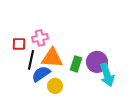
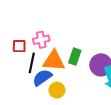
green rectangle: (76, 64) -> (75, 57), moved

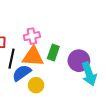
pink cross: (41, 40) -> (32, 36), moved

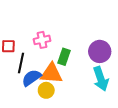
orange triangle: (33, 57) -> (51, 74), moved
purple circle: (79, 61) -> (100, 51), moved

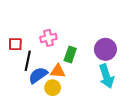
orange triangle: (51, 74) -> (58, 71), size x0.7

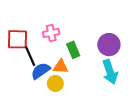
red square: (15, 44) -> (17, 39), size x1.5
green rectangle: (70, 54) -> (73, 50), turned -42
black line: (28, 61) -> (30, 56), turned -36

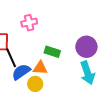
pink cross: (51, 33) -> (29, 23), moved
green rectangle: (73, 50) -> (52, 52), turned -49

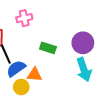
orange triangle: (40, 68) -> (35, 75), moved
yellow circle: (35, 84) -> (21, 87), moved

